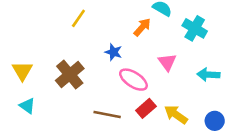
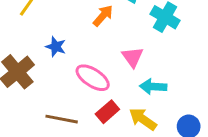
blue star: (113, 52) -> (56, 47), moved
cyan arrow: (208, 75) -> (153, 87), moved

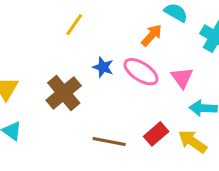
pink ellipse: (93, 78) -> (141, 72), moved

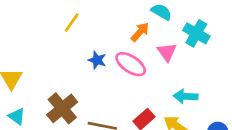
pink triangle: (182, 78) -> (167, 52), moved
brown cross: (64, 93) -> (62, 108), moved

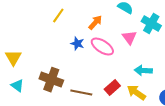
orange arrow: (140, 32) -> (95, 23), moved
brown cross: (62, 108) -> (51, 80), turned -30

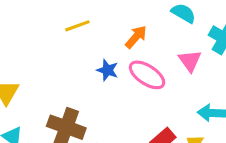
yellow line: (58, 16) -> (77, 26), turned 35

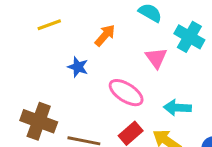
pink ellipse: (147, 75) -> (126, 93), moved

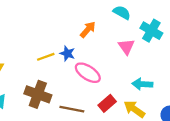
yellow line: (49, 25) -> (46, 57), moved
pink ellipse: (126, 93) -> (88, 73), moved

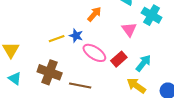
cyan arrow: (142, 84) -> (143, 63), turned 126
red rectangle: (107, 103) -> (119, 59), moved

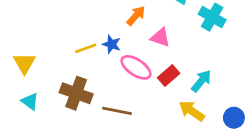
pink triangle: (129, 29) -> (160, 37), moved, turned -35

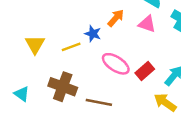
pink triangle: (160, 37) -> (147, 24), moved
blue star: (112, 44) -> (93, 34), moved
yellow triangle: (24, 63) -> (35, 44), moved

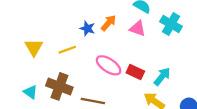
blue star: (93, 34) -> (87, 28), moved
red rectangle: (145, 71) -> (135, 72), turned 66
cyan triangle: (22, 94) -> (30, 92), moved

